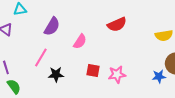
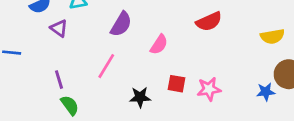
black star: (56, 74) -> (140, 97), moved

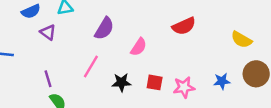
yellow semicircle: (272, 36) -> (241, 40), turned 40
blue star: (266, 92) -> (222, 81), moved
black star: (140, 97) -> (121, 82), moved

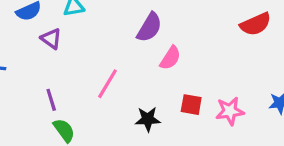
red semicircle: (184, 26) -> (256, 24), moved
purple semicircle: (104, 29) -> (149, 27), moved
black star: (121, 82) -> (148, 119), moved

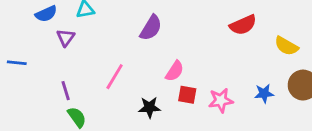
purple triangle: (51, 39) -> (66, 38), turned 30
pink semicircle: (170, 58) -> (175, 71), moved

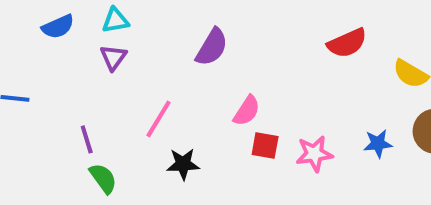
purple triangle: (66, 38) -> (113, 57), moved
black star: (149, 107) -> (183, 164), moved

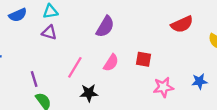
purple triangle: (113, 57) -> (49, 32), turned -49
pink semicircle: (247, 111) -> (111, 63), moved
red square: (265, 146) -> (144, 59), moved

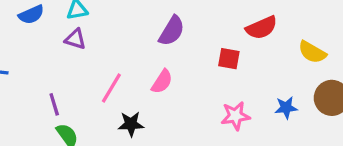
purple semicircle: (105, 27) -> (172, 31), moved
red square: (144, 59) -> (229, 59), moved

